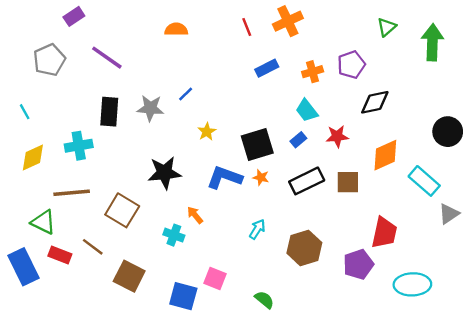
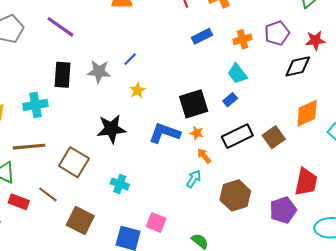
yellow star: (207, 132) -> (137, 90), moved
red star: (337, 136) -> (315, 40), moved
brown square: (348, 182) -> (274, 137), turned -35
orange arrow: (195, 215) -> (204, 156), moved

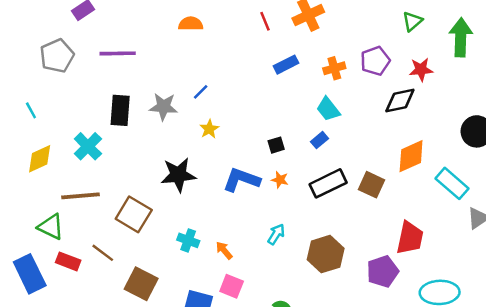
purple line: (60, 27) -> (118, 53), turned -36
black square: (194, 104) -> (276, 145), size x0.5
cyan cross: (35, 105) -> (88, 146), turned -35
brown square: (274, 137) -> (371, 185), turned -30
orange arrow: (204, 156) -> (224, 250), moved

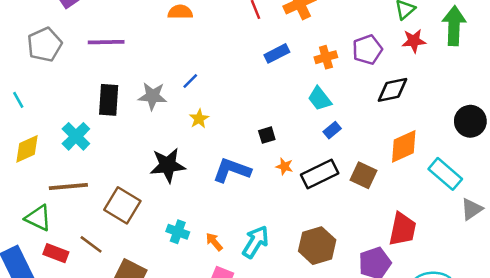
red star: (421, 70) -> (414, 41), moved
blue rectangle: (319, 140) -> (332, 130), moved
orange star: (280, 180) -> (284, 166), moved
cyan arrow: (276, 234) -> (256, 242), moved, size x1.5

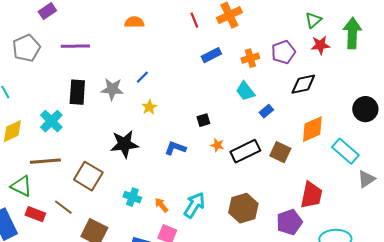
blue rectangle: (332, 130) -> (266, 111), moved
blue L-shape: (232, 170) -> (175, 148), size x0.7

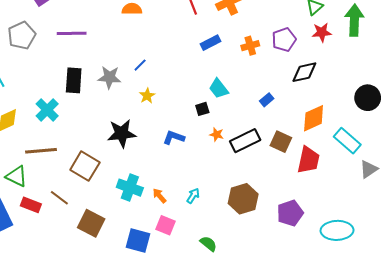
cyan trapezoid: (245, 91) -> (219, 89), moved
red trapezoid: (311, 195) -> (308, 160), moved
cyan cross: (132, 197) -> (130, 188), size x1.4
cyan arrow: (194, 205) -> (193, 196), size x0.6

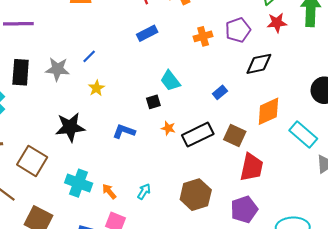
blue rectangle: (210, 43) -> (147, 33), moved
red trapezoid: (308, 160) -> (252, 167), moved

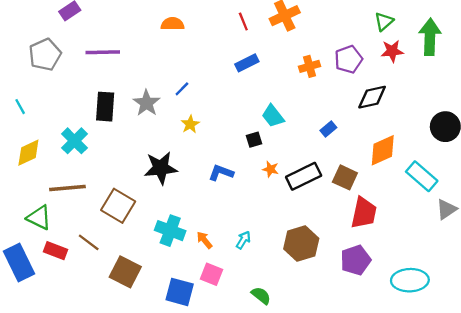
gray star: (57, 69) -> (147, 103), turned 30

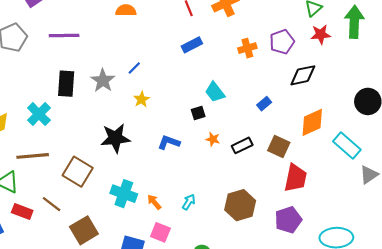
black rectangle: (304, 176) -> (242, 145), size x0.7
brown square: (125, 272) -> (84, 230), turned 32

